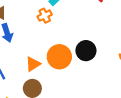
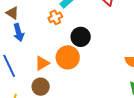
black circle: (86, 51) -> (81, 37), moved

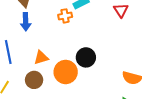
black circle: (81, 37) -> (86, 57), moved
orange circle: (68, 57) -> (66, 72), moved

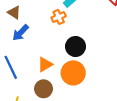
blue arrow: (26, 22) -> (21, 33), turned 60
black circle: (86, 57) -> (76, 47), moved

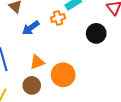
blue arrow: (21, 33) -> (31, 28), moved
black circle: (76, 47) -> (96, 33), moved

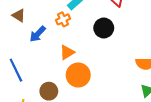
orange triangle: (37, 62) -> (67, 52), moved

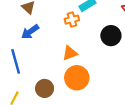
blue arrow: (38, 34) -> (30, 32), moved

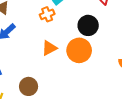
orange circle: (77, 78) -> (79, 50), moved

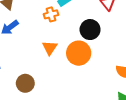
orange triangle: (49, 48) -> (50, 48), turned -35

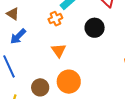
orange circle: (79, 53) -> (69, 82), moved

